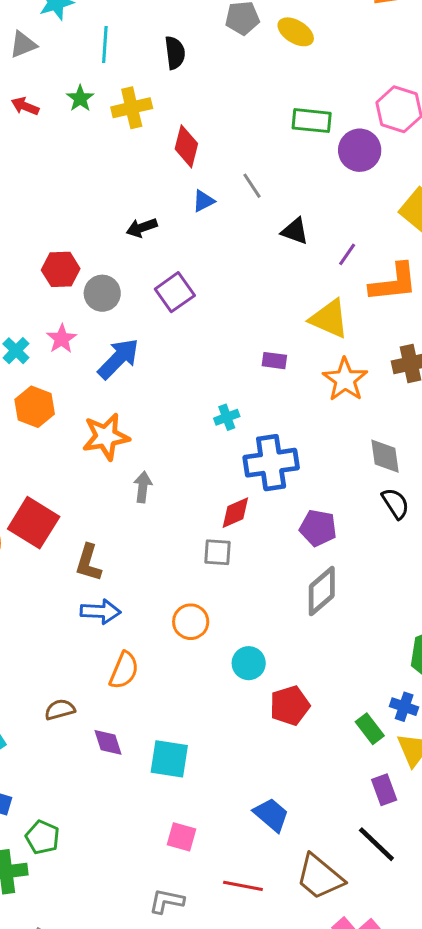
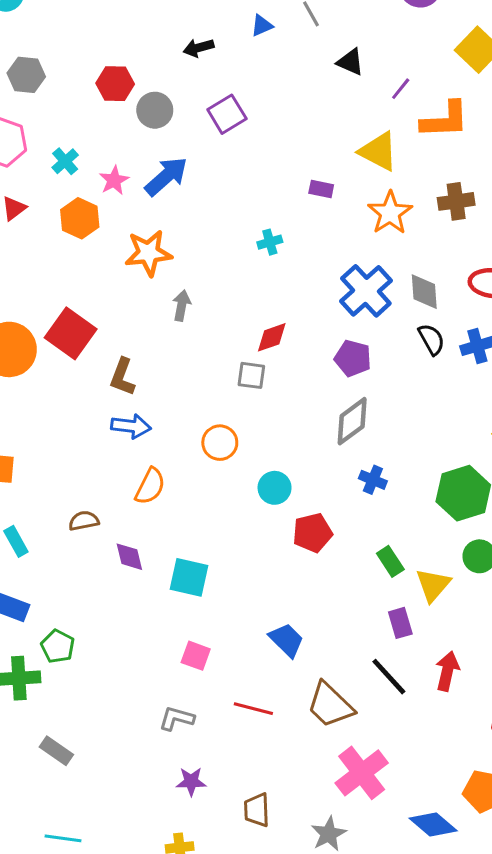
pink star: (62, 339) -> (114, 180), moved
blue cross: (271, 463) -> (366, 291), moved, turned -38
blue cross: (404, 707) -> (373, 480), moved

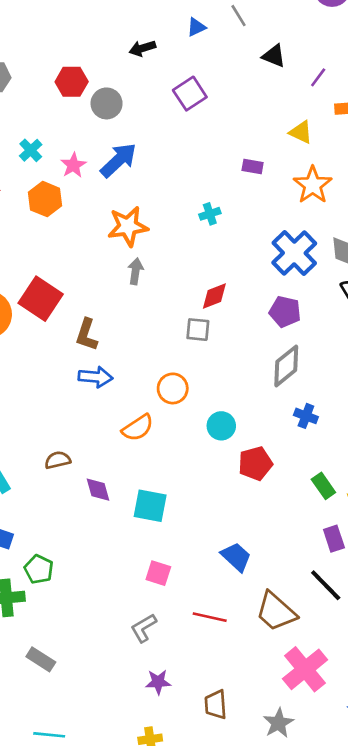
purple square: (227, 114) -> (190, 94), moved
yellow triangle: (378, 151) -> (301, 132), size x0.7
orange star: (148, 253) -> (128, 226), moved
orange semicircle: (150, 486) -> (138, 428), moved, turned 32
gray L-shape: (177, 718) -> (144, 628), turned -44

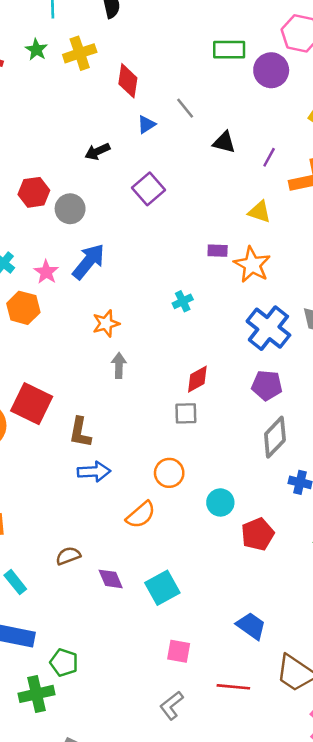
orange star: (313, 185) -> (252, 265), moved
orange star: (128, 226) -> (106, 324), size x0.7
cyan square: (150, 506) -> (162, 588), turned -32

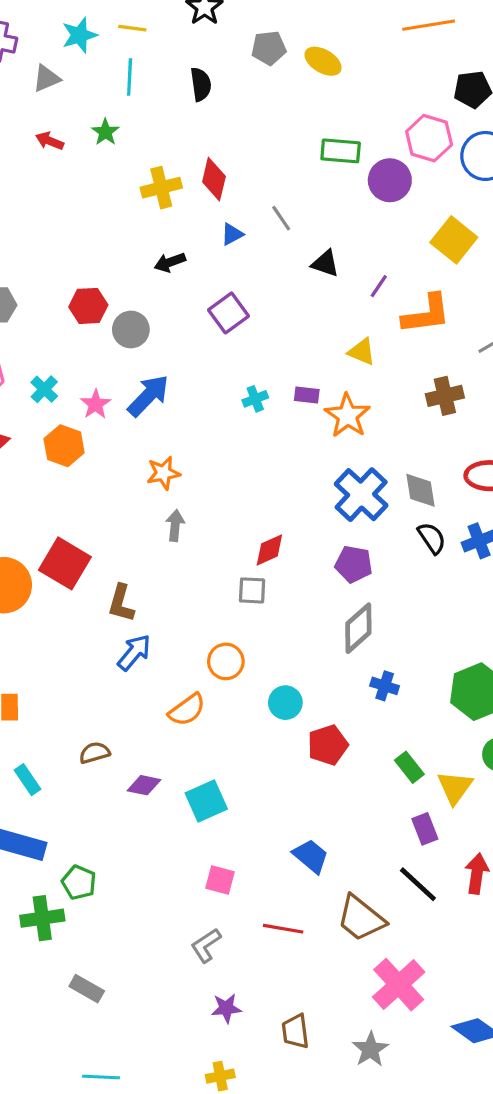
yellow cross: (80, 53) -> (161, 188), moved
cyan cross: (183, 301) -> (255, 399), moved
blue arrow: (94, 472) -> (134, 652), turned -52
purple diamond: (111, 579) -> (144, 785), turned -60

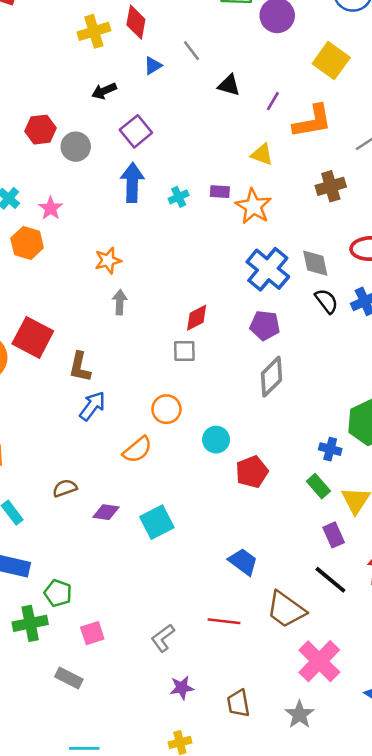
purple square: (229, 313) -> (136, 131), moved
blue arrow: (148, 396) -> (132, 183), moved, turned -39
blue cross: (385, 686) -> (330, 449), moved
pink square: (220, 880) -> (92, 633), moved, turned -30

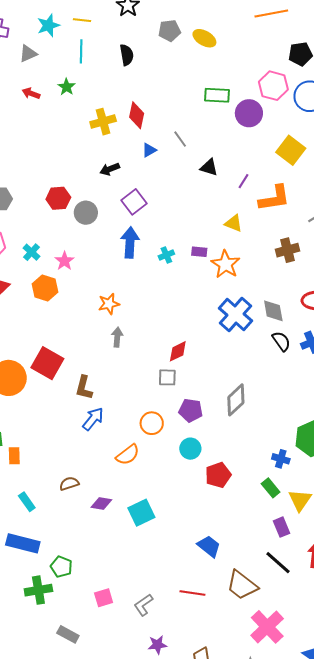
purple pentagon: (265, 325) -> (191, 410), moved
pink square: (92, 633) -> (104, 598), moved

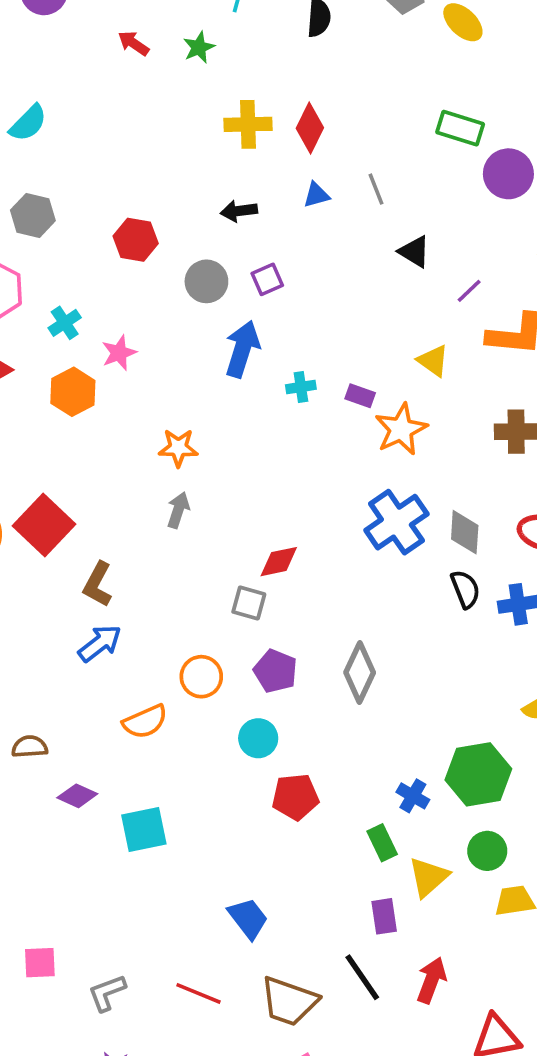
purple square: (134, 202) -> (267, 279), size x0.7
gray circle: (86, 213) -> (206, 281), moved
gray diamond: (236, 400) -> (360, 673), turned -36
brown trapezoid: (242, 585) -> (289, 1001), turned -32

